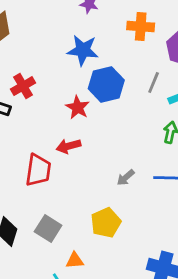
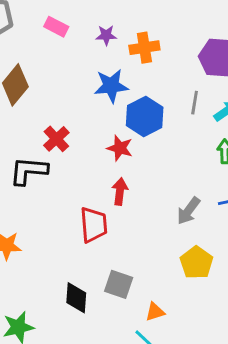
orange cross: (141, 26) -> (144, 48), moved
red arrow: (69, 146) -> (120, 191), turned 125
gray arrow: (126, 178) -> (188, 211), size x1.4
yellow pentagon: (106, 223) -> (197, 263), moved

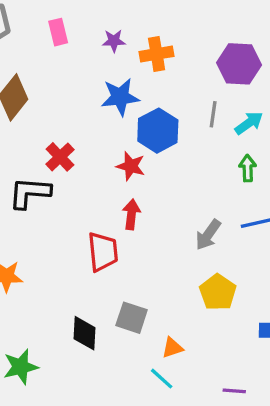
pink rectangle: (56, 27) -> (58, 32), turned 50

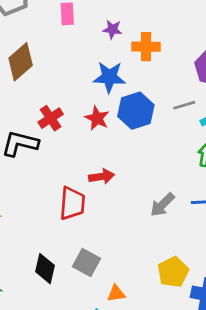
gray line: (213, 114) -> (184, 105), turned 55
red star: (131, 166) -> (97, 118), moved
red arrow: (131, 214) -> (102, 176), turned 65
yellow pentagon: (218, 292) -> (173, 272), moved

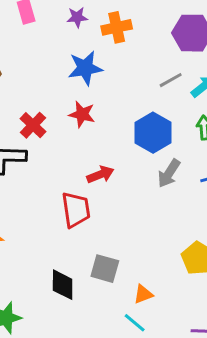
blue hexagon: (136, 111) -> (153, 133), moved
gray arrow: (162, 205) -> (169, 173), moved

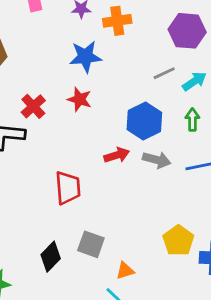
gray arrow: (169, 173) -> (157, 160), turned -112
red arrow: (100, 175) -> (117, 155), moved
black diamond: (63, 285) -> (51, 257), turned 40

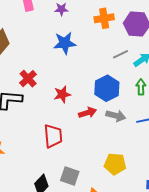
orange cross: (117, 21) -> (104, 18), moved
red star: (80, 99) -> (62, 94), moved, turned -30
yellow pentagon: (178, 241) -> (115, 164), moved, turned -30

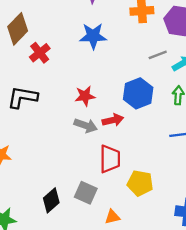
red cross: (28, 79) -> (40, 53), moved
gray arrow: (116, 116) -> (86, 126), moved
red trapezoid: (53, 136) -> (110, 159), moved

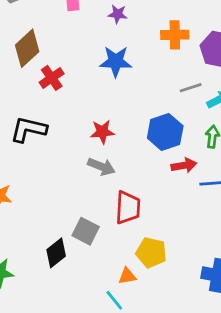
red arrow: (113, 120) -> (184, 165), moved
yellow pentagon: (140, 183) -> (151, 253), moved
gray square: (86, 193) -> (86, 231), moved

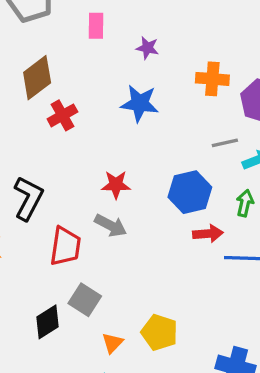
black L-shape: (28, 129) -> (28, 198), moved, turned 99
red trapezoid: (128, 208) -> (65, 246), moved
orange triangle: (127, 276) -> (113, 343), moved, turned -42

